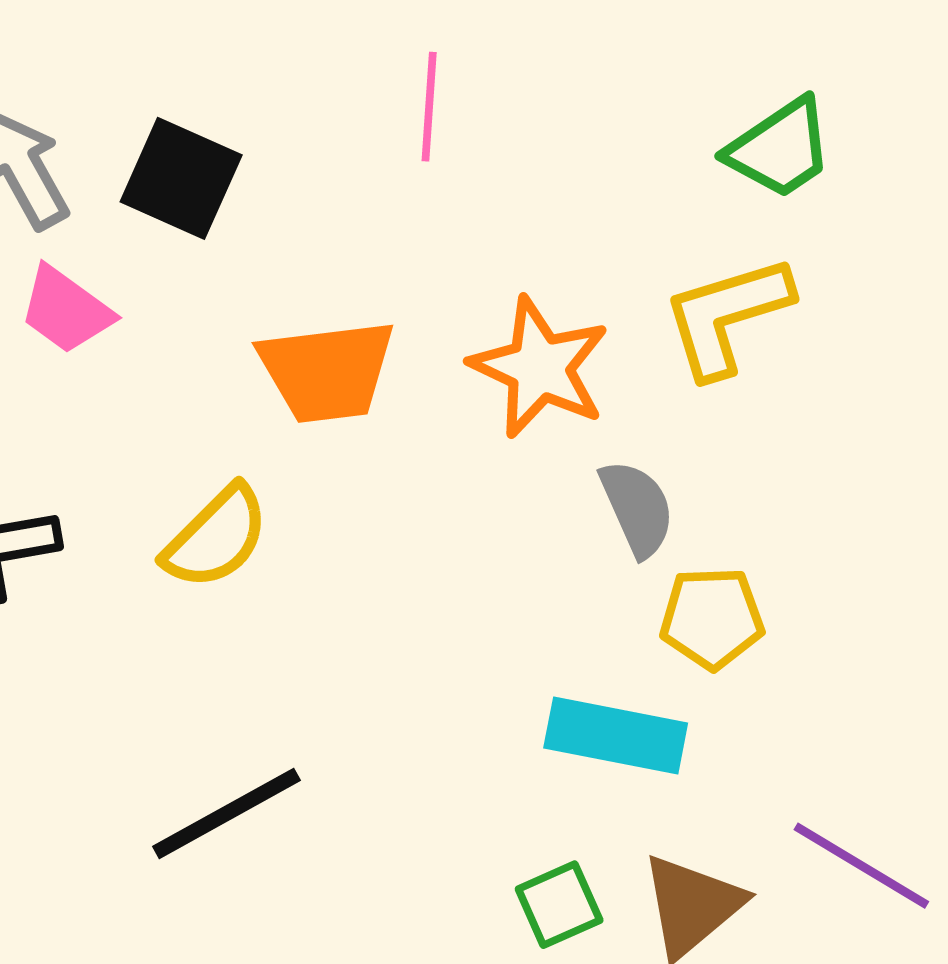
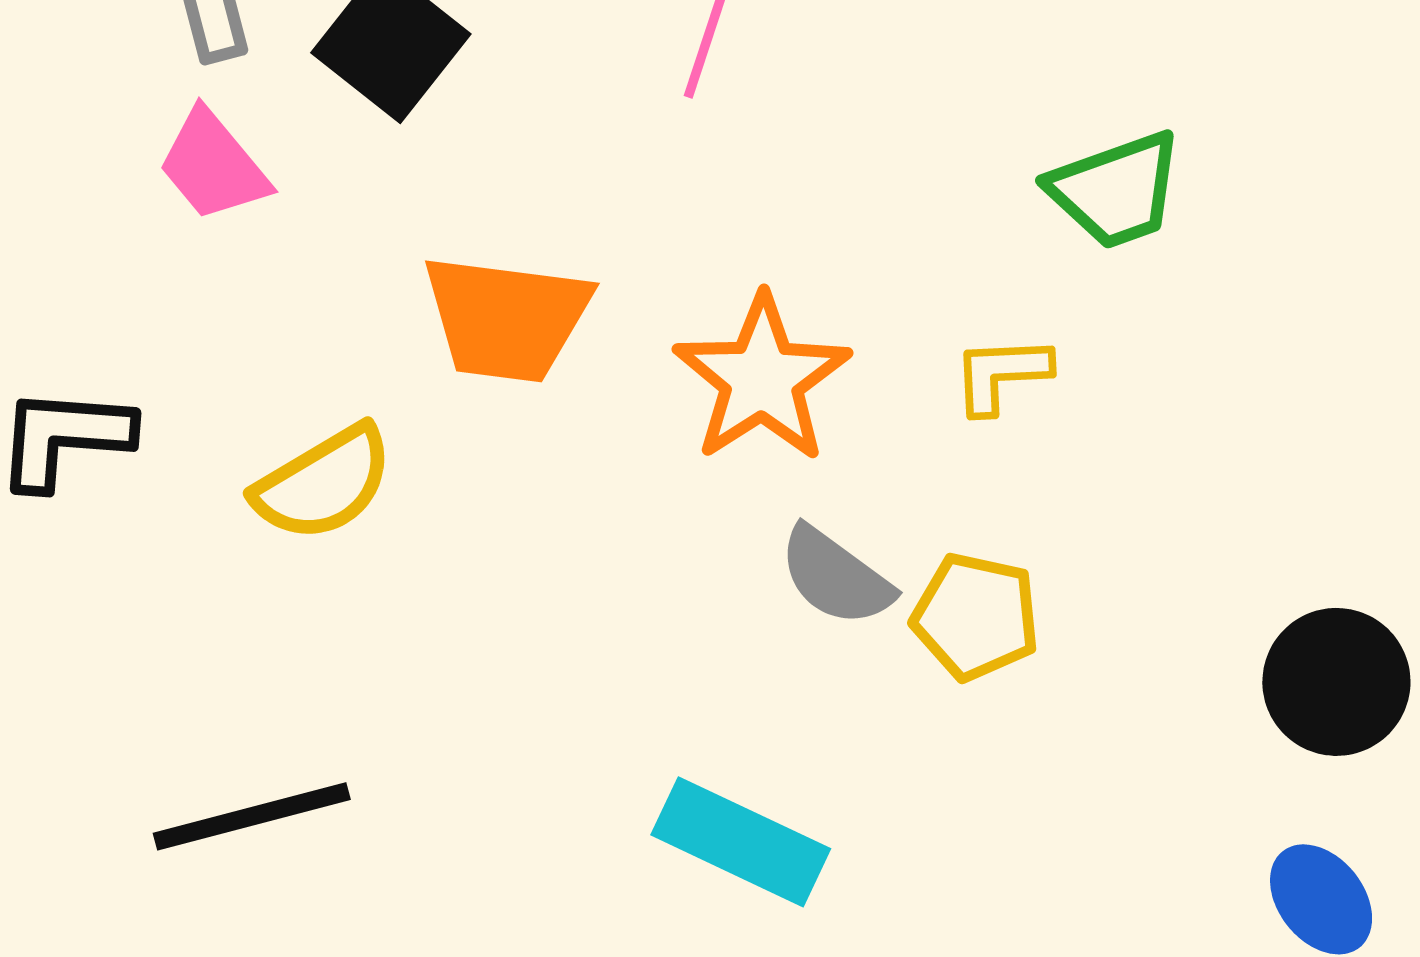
yellow L-shape: (727, 316) -> (1001, 374), size x0.6
gray semicircle: (637, 508) -> (836, 576), turned 136
yellow pentagon: (712, 618) -> (976, 617), moved

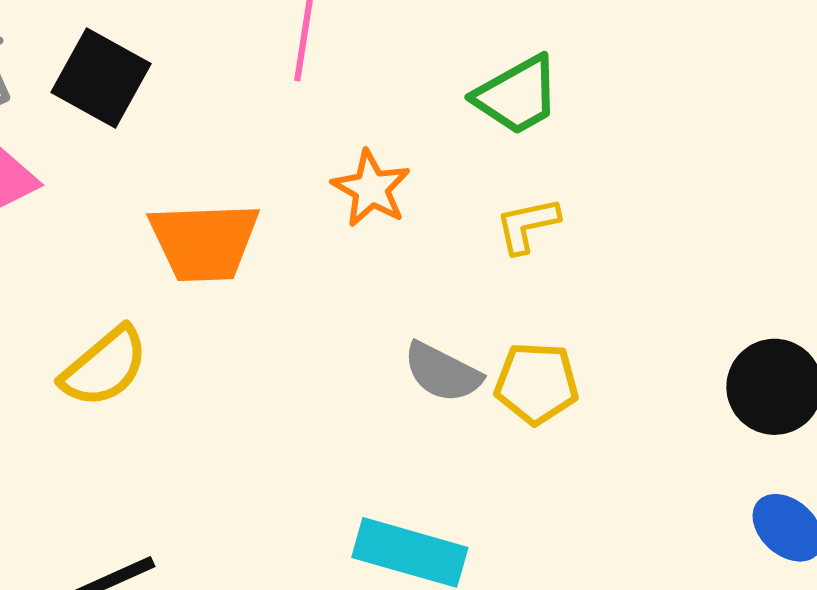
green trapezoid: (1116, 190) -> (517, 95), moved
orange star: (762, 379) -> (371, 189), moved, size x0.7

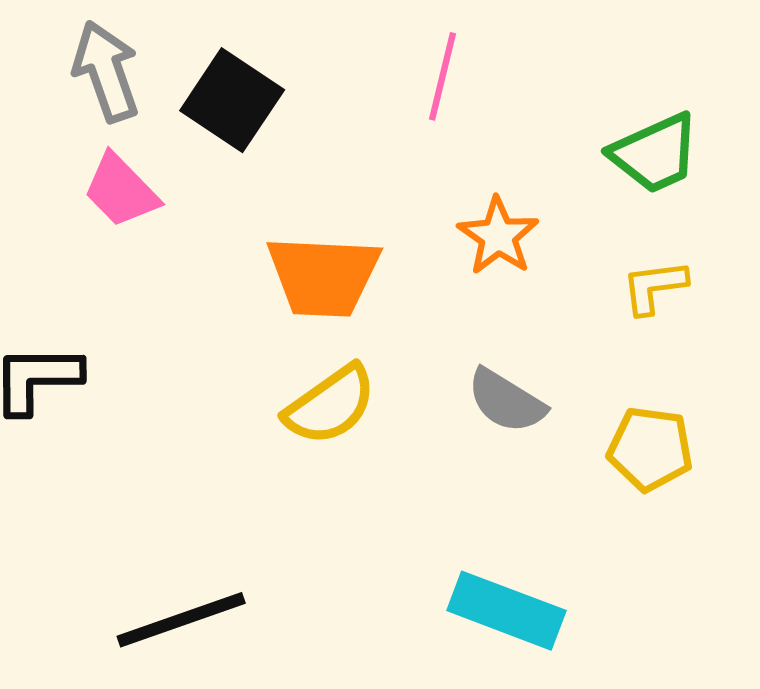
yellow semicircle: (104, 367) -> (330, 405), moved
gray semicircle: (442, 372) -> (506, 401), moved

